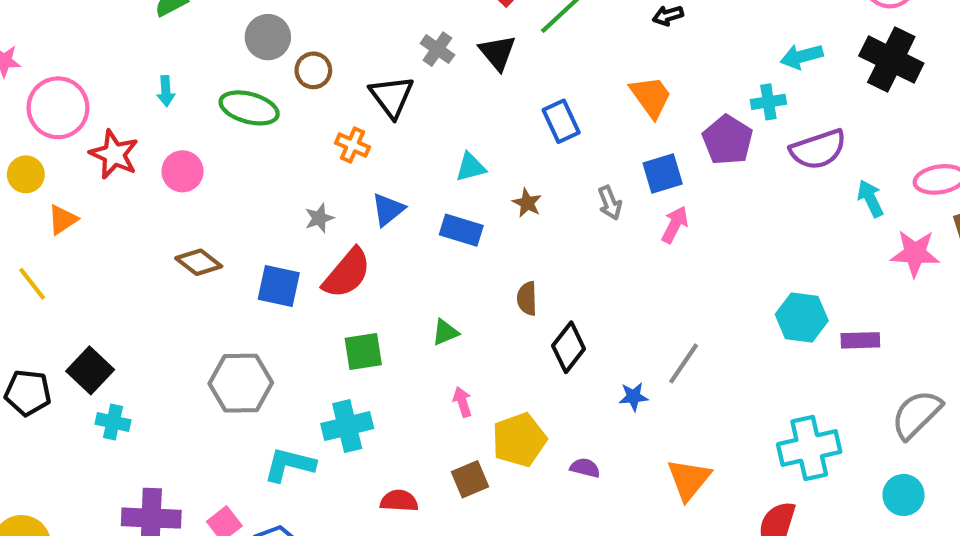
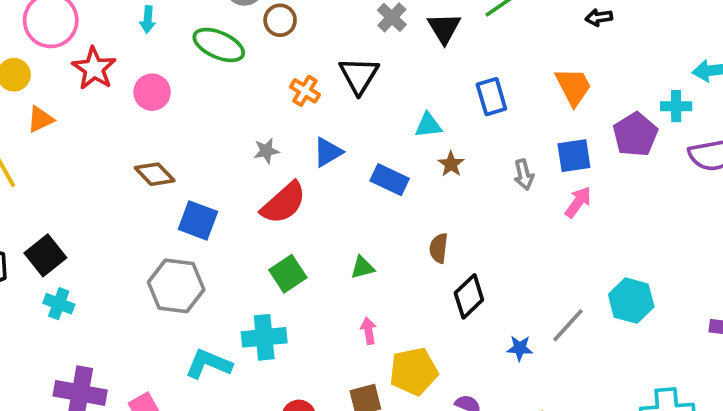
black triangle: (392, 96) -> (359, 75), moved
cyan triangle: (471, 167) -> (428, 125), moved
blue square: (279, 286) -> (198, 220), moved
cyan hexagon: (802, 318) -> (631, 301), moved
green square: (363, 351) -> (288, 274), turned -33

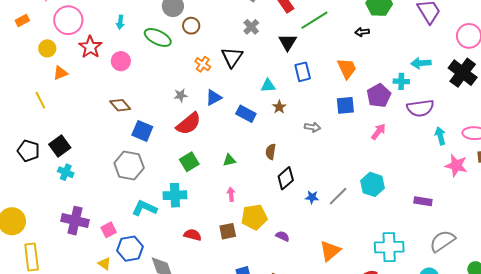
black triangle: (444, 28) -> (288, 42), moved
gray arrow: (524, 175) -> (313, 127), moved, turned -70
pink arrow: (578, 202) -> (378, 132), moved
blue star: (520, 348) -> (312, 197), moved

